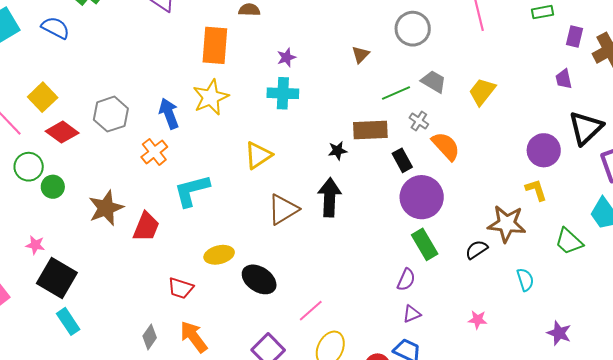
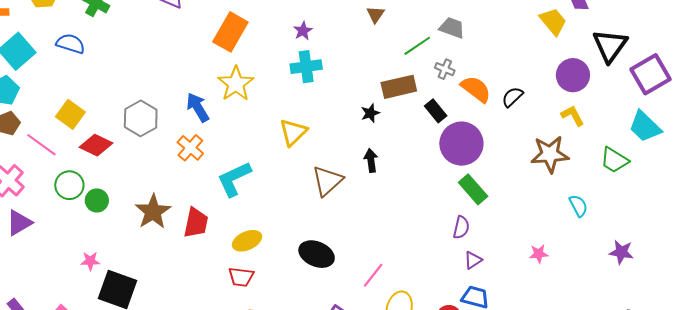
orange rectangle: (215, 45) -> (230, 32), turned 36
yellow trapezoid: (482, 92) -> (553, 21), moved, turned 112
black arrow: (330, 197) -> (371, 160), size x0.6
black semicircle: (477, 250) -> (512, 97), moved
yellow ellipse: (219, 255) -> (247, 241), moved

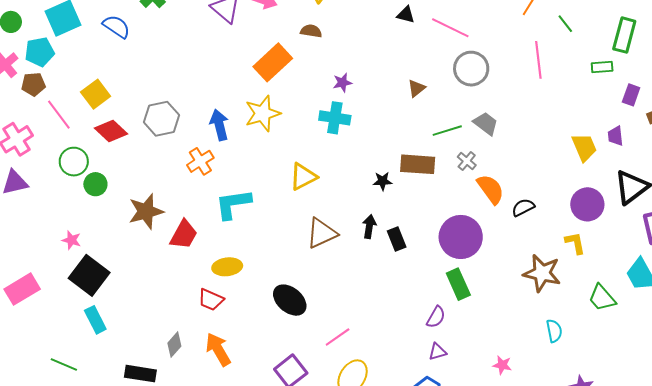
black rectangle: (436, 111) -> (397, 239), moved

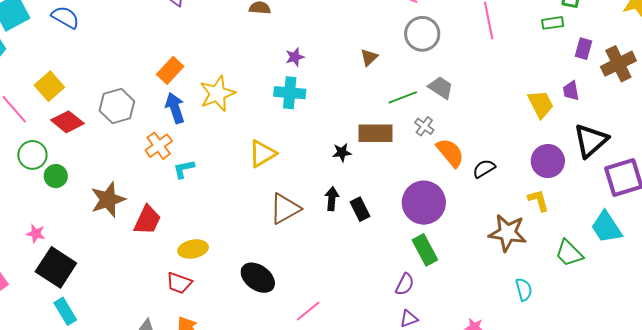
orange rectangle: (273, 62) -> (170, 70), moved, size x0.7
cyan L-shape: (233, 204) -> (184, 169), moved, size x0.6

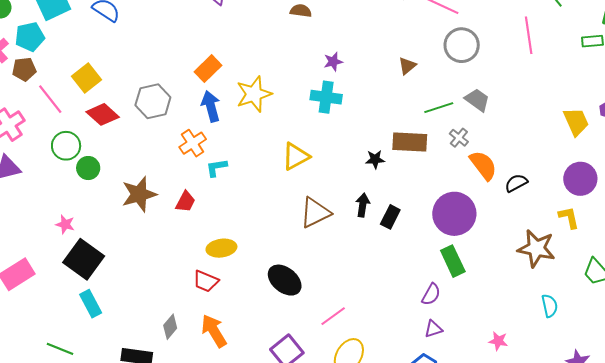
black rectangle: (360, 209) -> (390, 217), turned 50
red trapezoid: (147, 220) -> (185, 202), moved, size x0.7

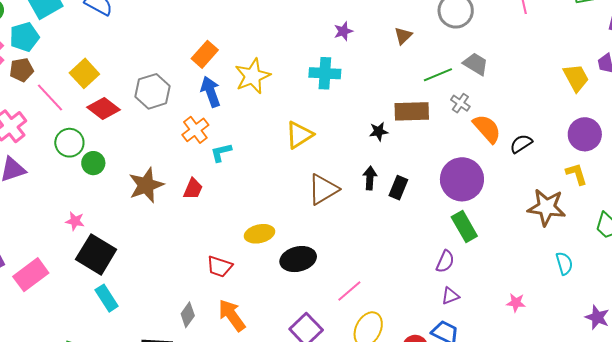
purple star: (333, 62) -> (343, 31), moved
yellow ellipse: (221, 248) -> (260, 234), moved
black ellipse: (285, 280) -> (298, 259), turned -48

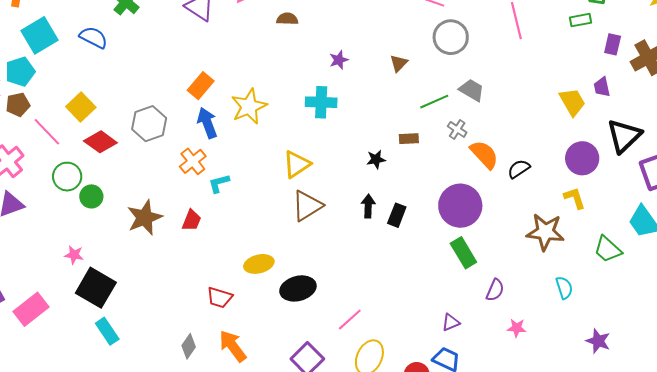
brown rectangle: (412, 111) -> (409, 139), size x0.6
brown triangle: (323, 189) -> (307, 206), moved
purple semicircle: (445, 261) -> (495, 290), moved

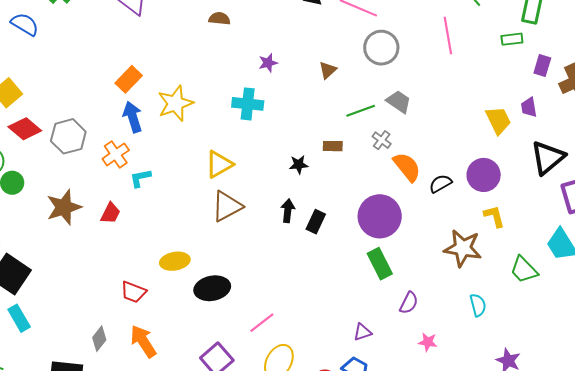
gray hexagon: (149, 124) -> (68, 136), moved
purple circle: (582, 158) -> (484, 175), moved

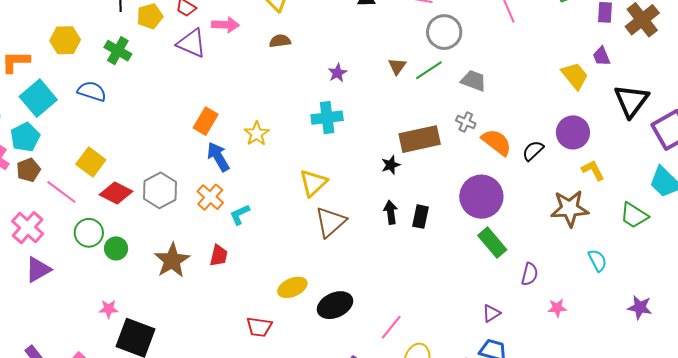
yellow star: (175, 103) -> (257, 134), size x0.7
green line: (361, 111) -> (429, 70), moved
brown rectangle: (333, 146) -> (420, 139), size x2.0

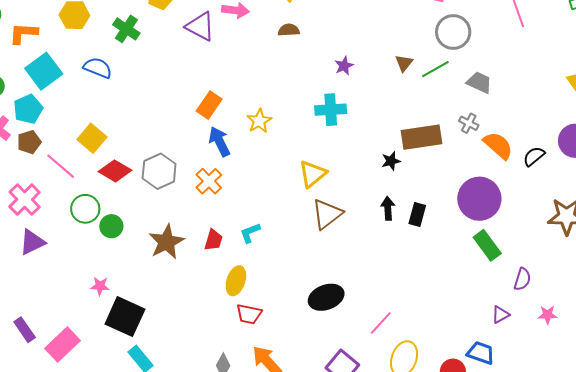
cyan L-shape: (240, 214) -> (250, 233), moved
yellow ellipse: (292, 287) -> (236, 281), moved, turned -52
purple triangle: (491, 313) -> (500, 315), moved

